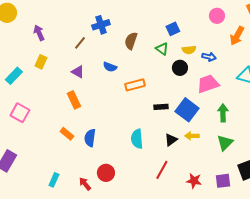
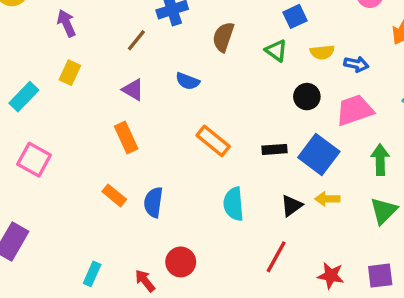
black circle: (180, 68) -> (307, 97), moved
orange rectangle: (135, 85) -> (213, 141), moved, turned 54

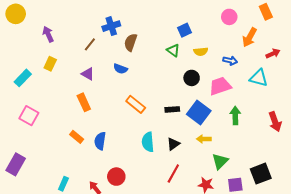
brown semicircle: (223, 37) -> (131, 42), moved
blue arrow: (356, 64) -> (230, 61), moved
black triangle: (292, 206) -> (173, 144), moved
green triangle: (384, 211) -> (220, 161), moved

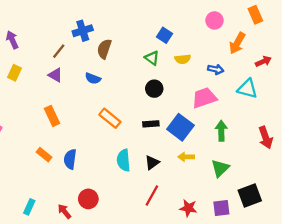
blue square: (184, 30) -> (164, 35), turned -32
purple triangle: (88, 74) -> (55, 75), moved
black circle: (192, 78) -> (154, 89), moved
green triangle: (220, 161) -> (220, 168), moved

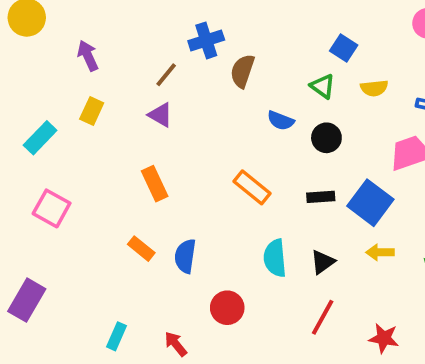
blue semicircle: (93, 78) -> (281, 121), moved
red circle: (88, 199) -> (227, 308), moved

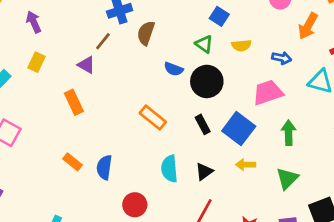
brown line: (166, 75) -> (103, 41), moved
black circle: (326, 138) -> (207, 81), size x1.5
orange rectangle: (155, 184) -> (74, 102), moved
black rectangle: (321, 197) -> (203, 124), turned 66

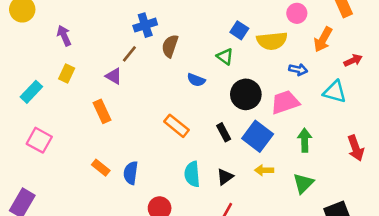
yellow semicircle: (241, 45) -> (272, 41), moved, size x1.6
black circle: (207, 81) -> (246, 94), moved

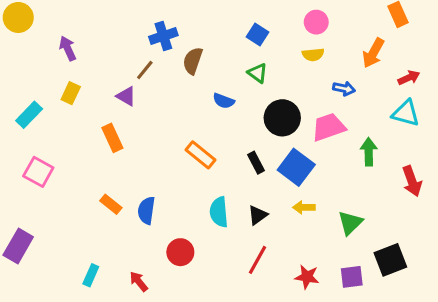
pink circle: (297, 13) -> (316, 22), moved
blue square: (239, 30) -> (258, 34), moved
yellow semicircle: (272, 41) -> (313, 55), size x0.6
cyan triangle: (335, 92) -> (406, 113), moved
green arrow: (305, 140) -> (369, 152), moved

